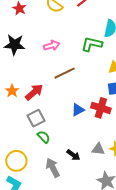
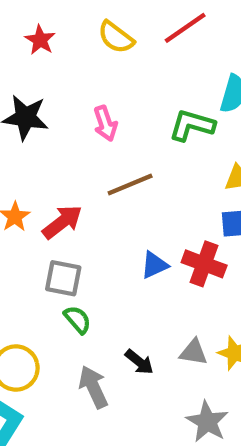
pink arrow: (52, 45) -> (105, 123), turned 84
gray square: (36, 118) -> (63, 278), turned 36

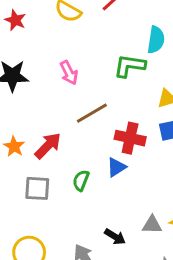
red cross: (204, 264) -> (130, 138), moved
gray square: (63, 278) -> (37, 188), moved
green semicircle: (77, 320) -> (81, 180), moved, turned -110

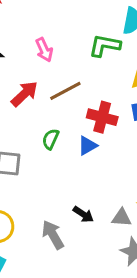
red arrow: (48, 146) -> (25, 94), moved
green semicircle: (81, 180) -> (51, 139), moved
gray triangle: (152, 225) -> (122, 218), moved

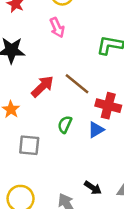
pink arrow: (44, 50) -> (57, 28), moved
brown line: (65, 91) -> (77, 84), turned 68

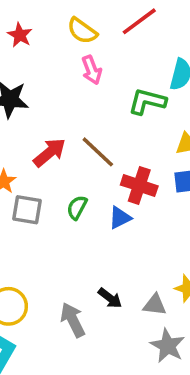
pink arrow: (57, 28) -> (92, 70), moved
gray square: (29, 145) -> (27, 210), moved

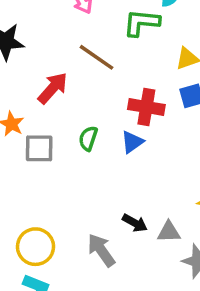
brown line: (98, 152) -> (96, 57), moved
gray triangle: (155, 305) -> (169, 232), moved

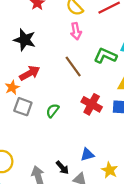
red arrow: (53, 88) -> (30, 73), moved
blue triangle: (132, 142) -> (87, 154), moved

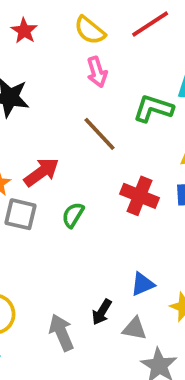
red arrow: (30, 73) -> (41, 172), moved
black arrow: (62, 168) -> (102, 312), turned 80

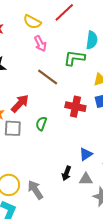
gray arrow: (61, 332) -> (35, 190), moved

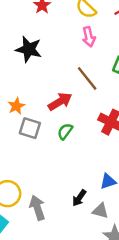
red arrow: (20, 103) -> (60, 102), moved

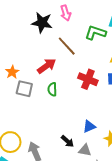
black star: (29, 49) -> (42, 23), moved
green semicircle: (65, 131) -> (52, 89), turned -32
black arrow: (79, 198) -> (67, 141), turned -80

